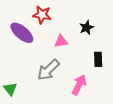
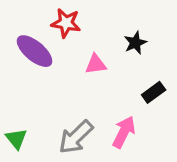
black rectangle: (98, 59) -> (154, 92), turned 56
gray arrow: (48, 70) -> (76, 137), moved

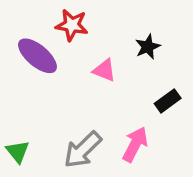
pink triangle: (96, 64) -> (104, 70), turned 30

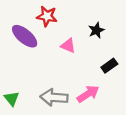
pink arrow: (135, 144) -> (88, 94), turned 30
gray arrow: (83, 150) -> (54, 97), turned 48

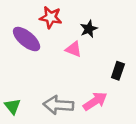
black star: (96, 30) -> (89, 29), moved
black rectangle: (109, 66) -> (118, 71), turned -35

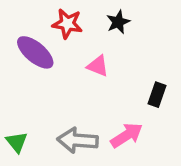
black star: (89, 29) -> (118, 22), moved

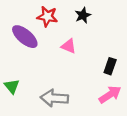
pink arrow: (127, 135) -> (110, 95), moved
green triangle: (17, 142) -> (12, 86), moved

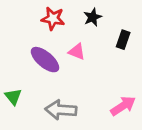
purple ellipse: (25, 37) -> (45, 60), moved
black rectangle: (110, 66) -> (123, 40), moved

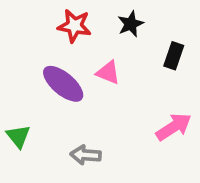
pink arrow: (123, 106) -> (174, 127), moved
gray arrow: (61, 110) -> (86, 155), size x0.7

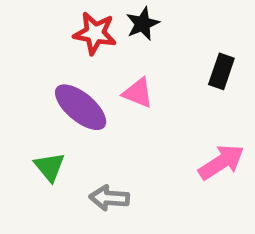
black star: (131, 24) -> (143, 24), moved
green triangle: (18, 136) -> (50, 167), moved

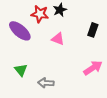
purple ellipse: (81, 107) -> (20, 31), moved

